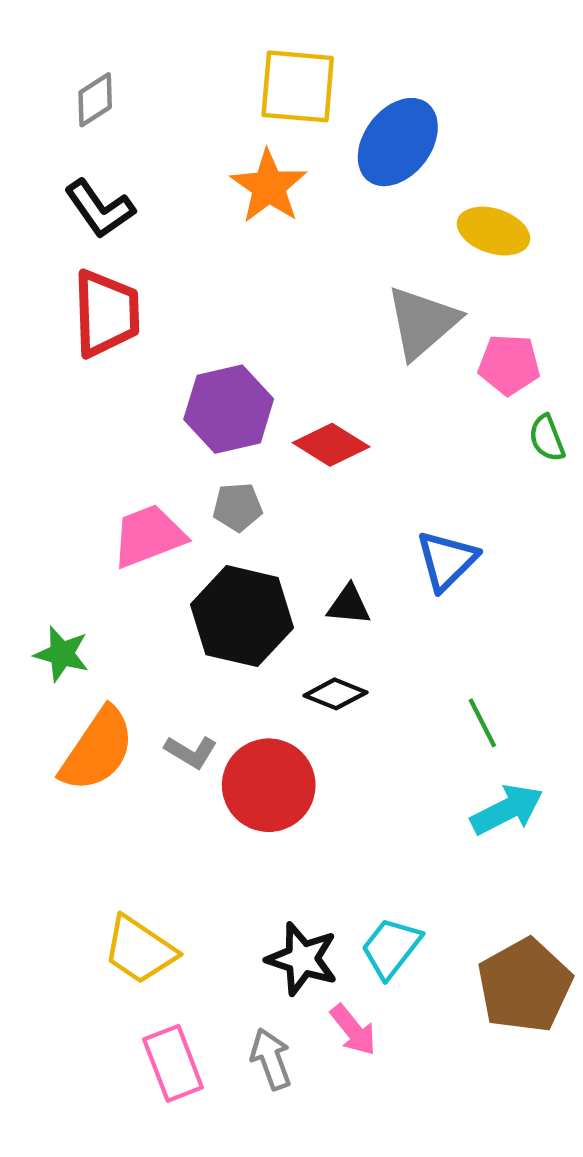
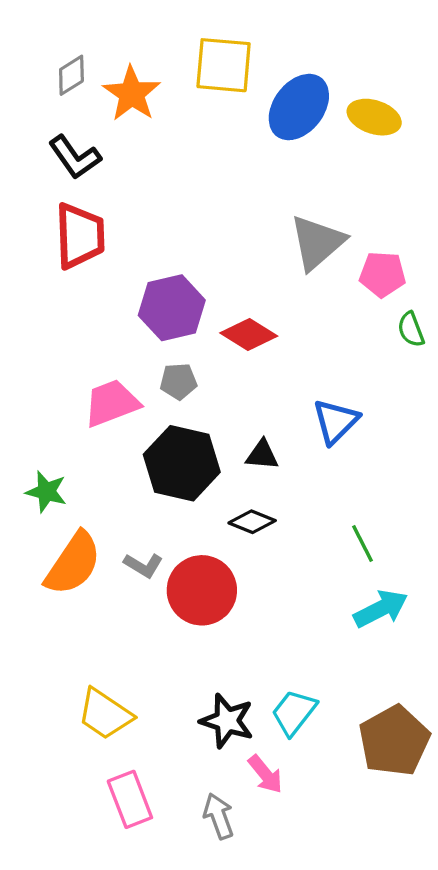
orange star: (269, 187) -> (132, 94), moved
yellow ellipse: (493, 231) -> (374, 117), moved
gray arrow: (271, 1059) -> (219, 816), moved

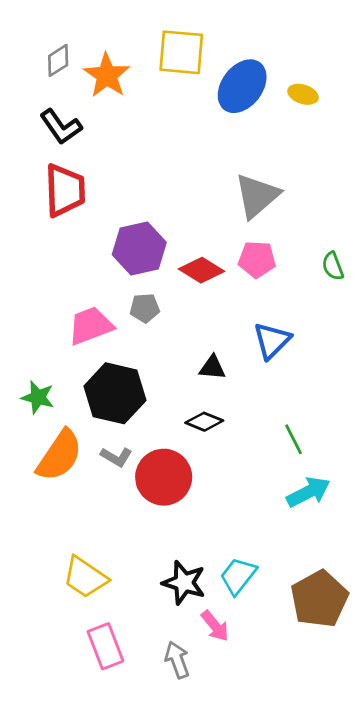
yellow ellipse: (374, 117) -> (303, 94), size x0.7
pink pentagon: (382, 274) -> (257, 259), moved
black hexagon: (182, 463) -> (115, 393), moved

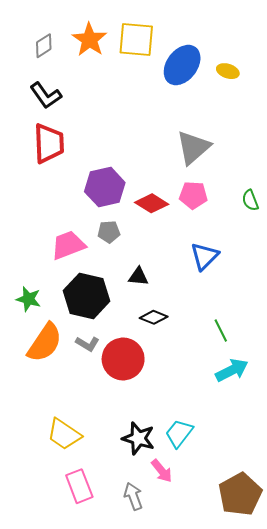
orange star: (107, 75) -> (90, 40), moved
black triangle: (212, 368) -> (138, 277), moved
brown pentagon: (319, 599) -> (240, 494), moved

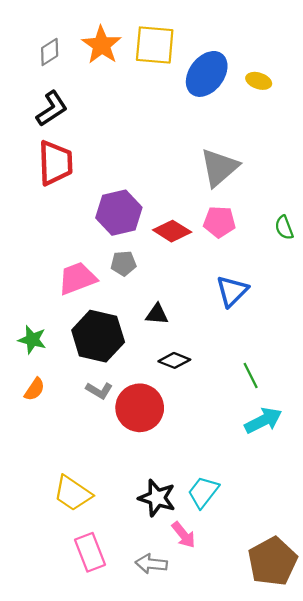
black L-shape: (46, 96) -> (52, 109), turned -88
orange semicircle: (45, 343) -> (35, 389), moved, size x0.5
gray arrow: (133, 496) -> (151, 564), turned -64

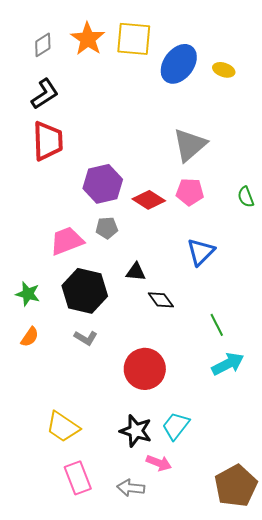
black diamond: (174, 360) -> (161, 300), moved, turned 32
red circle: (140, 408) -> (145, 369), moved
pink arrow: (184, 535) -> (159, 463), turned -30

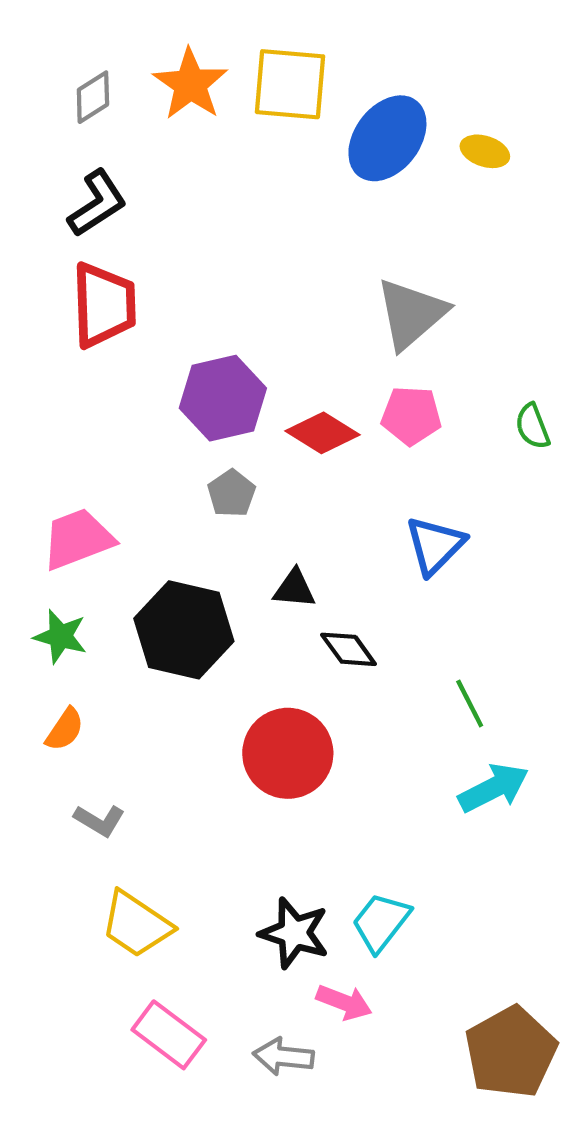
gray pentagon: (107, 228) -> (232, 493), turned -30
pink trapezoid: (67, 241) -> (78, 539), moved
gray L-shape: (86, 338) -> (99, 820), moved
red circle: (145, 369) -> (288, 753), moved
pink rectangle: (78, 478) -> (169, 1035), turned -32

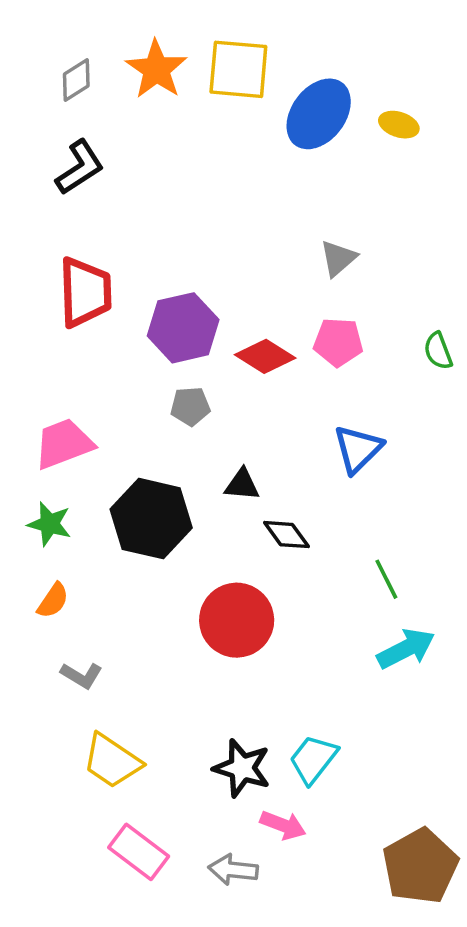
red trapezoid: (104, 305) -> (85, 292), moved
gray triangle: (411, 314) -> (338, 258), size x0.6
gray pentagon: (232, 493) -> (190, 406), turned 30

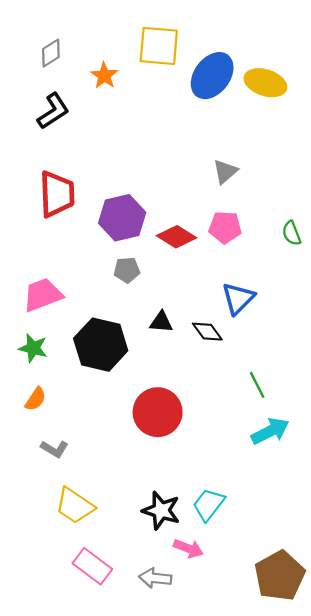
orange star: (156, 69) -> (104, 76), moved, size x0.7
yellow ellipse: (399, 125) -> (265, 83), size x1.6
black diamond: (287, 535) -> (207, 332), moved

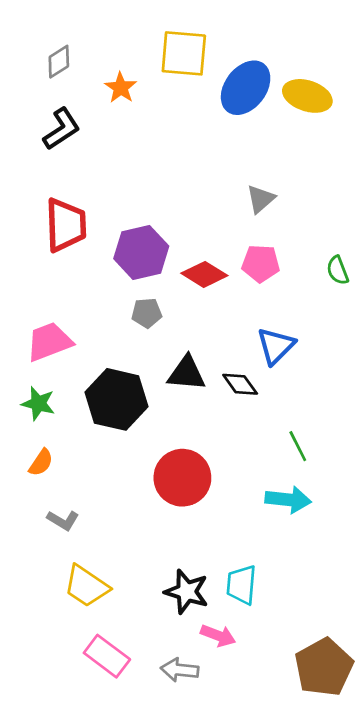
black triangle: (161, 322) -> (187, 373), size x1.4
cyan arrow: (270, 431) -> (288, 500), moved, turned 33
cyan trapezoid: (209, 505) -> (241, 585), turned -33

